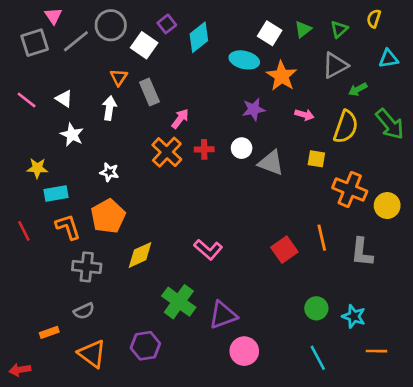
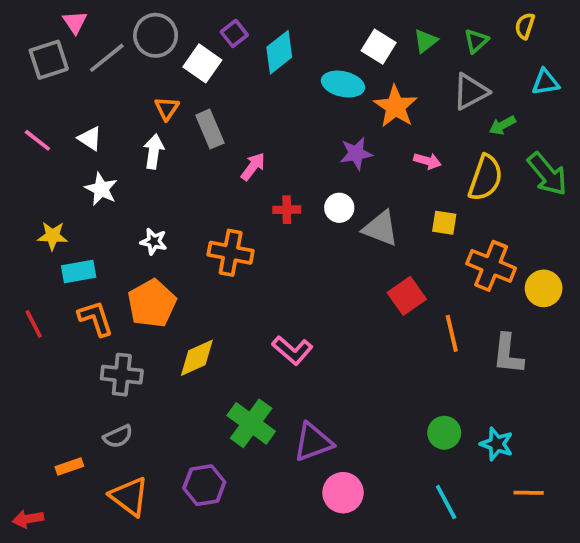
orange cross: (167, 152) -> (231, 253), moved, turned -32
red square: (284, 250) -> (407, 296), moved

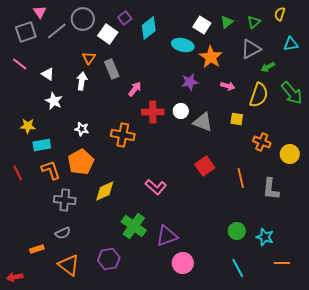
pink line: (37, 140) -> (20, 64), moved
red cross: (287, 210) -> (153, 112), size x1.5
orange cross: (491, 266) -> (262, 142), size x0.7
red square: (407, 296) -> (205, 166), moved

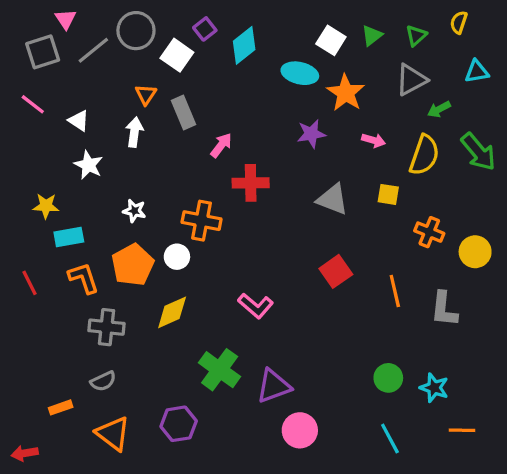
white circle: (181, 111) -> (177, 257), moved

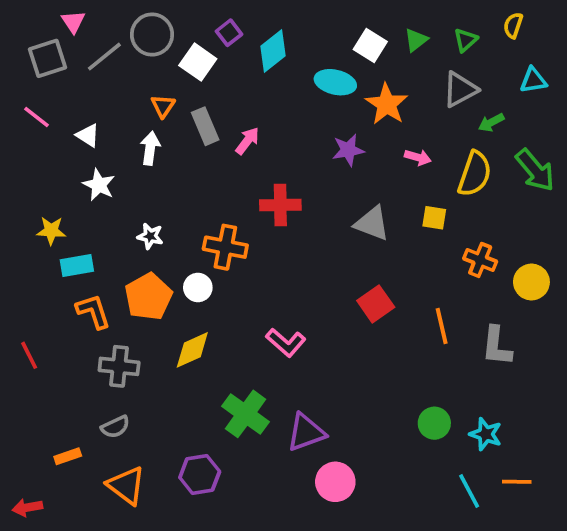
pink arrow: (221, 145) -> (247, 141), moved
red line: (29, 283) -> (29, 355), moved
cyan line: (390, 439) -> (469, 491), moved

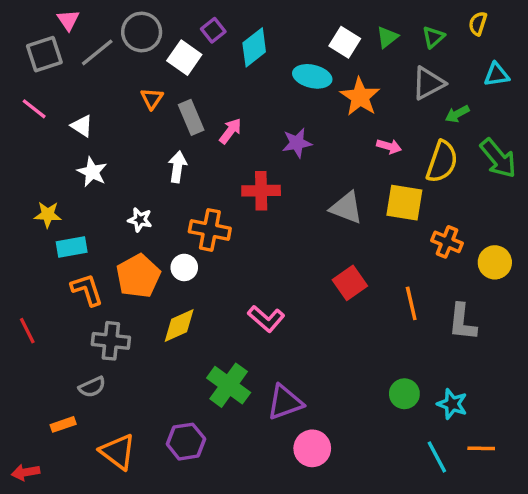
white arrow: (150, 148) -> (177, 167), moved
purple star: (348, 150) -> (297, 143), moved
yellow square: (434, 218) -> (404, 203), size x1.6
gray semicircle: (115, 427) -> (92, 387), moved

